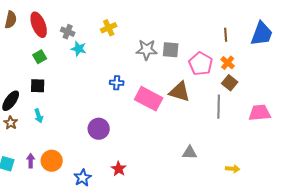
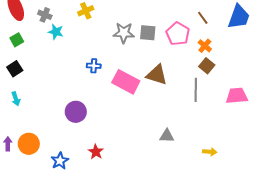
brown line: (226, 35) -> (203, 18), turned -32
pink pentagon: (201, 64) -> (178, 34), moved
black square: (38, 86) -> (15, 69), turned -35

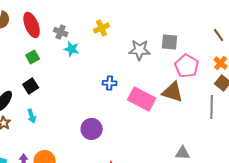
gray square: (148, 33) -> (170, 42), moved
pink pentagon: (178, 34) -> (187, 66), moved

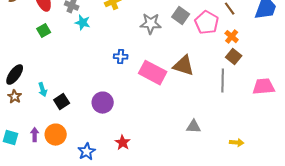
gray square: (170, 42) -> (181, 16), turned 30
pink pentagon: (187, 66) -> (207, 23), moved
black square: (31, 86) -> (62, 102), moved

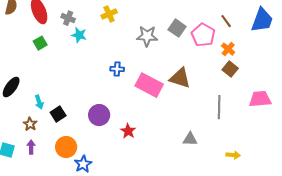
gray line: (223, 81) -> (219, 107), moved
brown star: (15, 97) -> (30, 124), moved
orange circle: (56, 135) -> (66, 147), moved
red star: (123, 143) -> (128, 131), moved

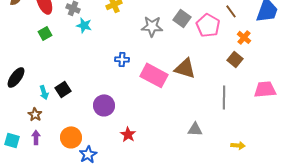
orange cross: (228, 49) -> (244, 37), moved
black square: (58, 114) -> (63, 89), moved
red star: (128, 131) -> (128, 134), moved

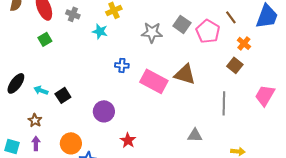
cyan star: (84, 25) -> (100, 31), moved
pink trapezoid: (265, 89) -> (265, 95), turned -55
cyan arrow: (44, 92) -> (41, 90), moved, turned 128

